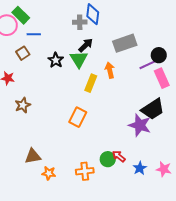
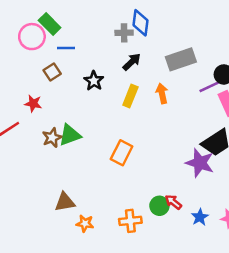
green triangle: (79, 59) -> (70, 135), moved, turned 42
yellow rectangle: (91, 83) -> (130, 96), moved

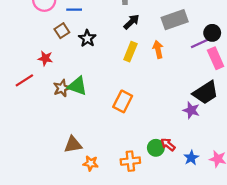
black star: (94, 81) -> (87, 38), moved
green triangle: (70, 135) -> (77, 86), turned 40
purple star: (200, 163) -> (191, 110), size x0.7

